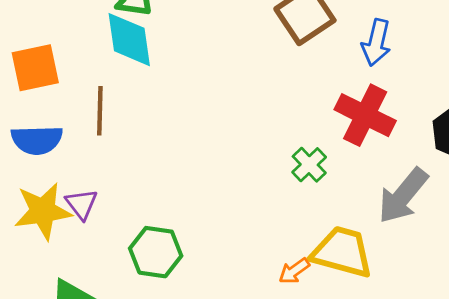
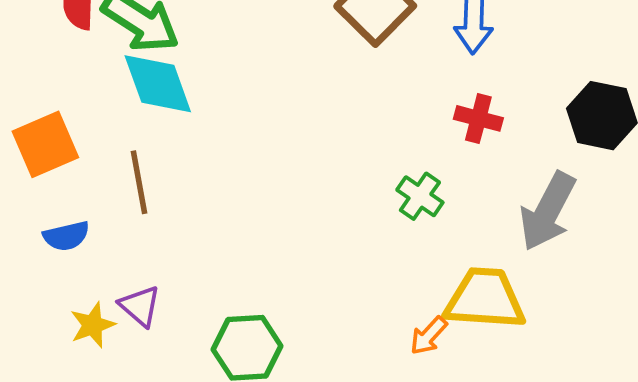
red cross: (365, 115) -> (478, 118), size x0.6
blue semicircle: (37, 140) -> (66, 236), size x0.7
yellow star: (43, 211) -> (93, 325), size x0.6

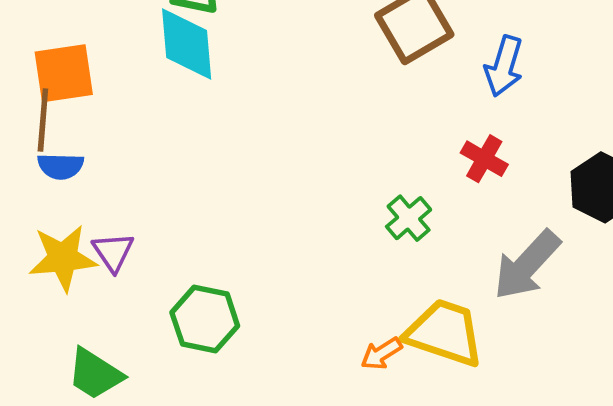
brown line: (139, 182) -> (43, 120), moved
yellow star: (93, 325) -> (63, 258), size x1.5

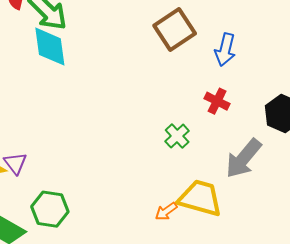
green hexagon: (205, 319) -> (50, 209), moved

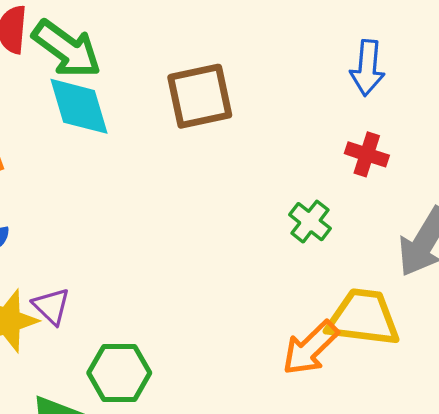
brown square: (175, 30) -> (200, 96), moved, turned 30
orange arrow: (166, 211) -> (310, 348), size x1.6

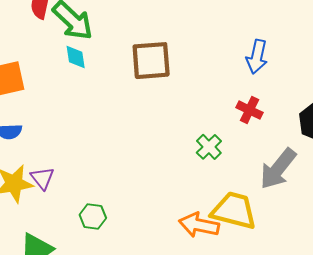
cyan diamond: (79, 106) -> (76, 57), size x0.6
orange arrow: (310, 348) -> (199, 225), turned 48
green hexagon: (119, 373) -> (93, 216), moved, size x0.7

